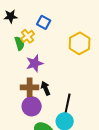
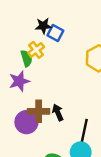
black star: (11, 16) -> (43, 26), moved
purple star: (35, 63) -> (19, 81), moved
purple circle: (32, 106) -> (26, 122), moved

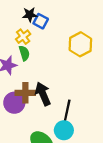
green semicircle: (26, 58) -> (24, 53), moved
black arrow: (58, 112) -> (43, 94), size x1.5

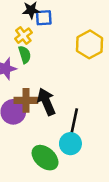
blue square: (41, 21) -> (44, 18), turned -32

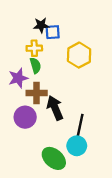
yellow cross: (23, 36) -> (34, 48), turned 35
yellow hexagon: (90, 44) -> (79, 55), moved
brown cross: (26, 100) -> (37, 93), moved

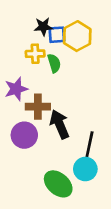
yellow hexagon: (79, 55) -> (77, 36), moved
green semicircle: (35, 65) -> (54, 63), moved

